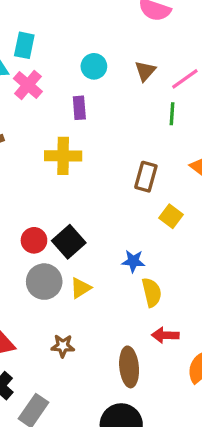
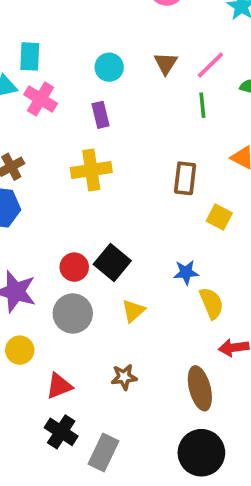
gray circle: (44, 282) -> (73, 313), moved

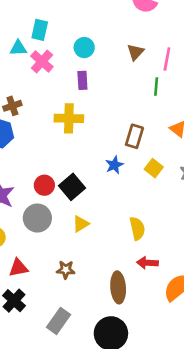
pink line: (210, 65) -> (167, 59), turned -45
cyan circle: (109, 67) -> (84, 48), moved
blue star: (186, 272) -> (114, 165), moved, turned -30
gray rectangle: (103, 453) -> (58, 321), moved

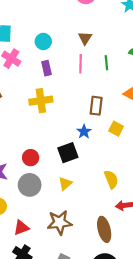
pink line: (167, 59) -> (81, 64), moved
black square: (72, 187) -> (68, 153), moved, turned 30
brown star: (66, 270) -> (60, 222), size x1.6

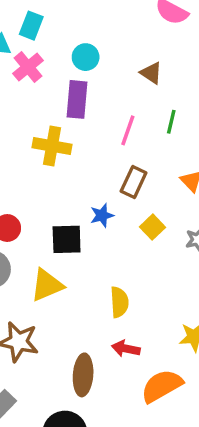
brown triangle: (85, 38) -> (151, 73), turned -48
pink line: (81, 64) -> (128, 130), moved
purple rectangle: (47, 68) -> (77, 99), size x1.5
yellow triangle: (65, 184) -> (47, 285), size x1.5

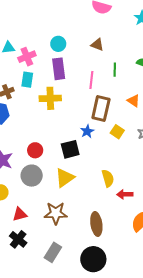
cyan rectangle: (31, 26) -> (27, 80), moved
pink cross: (28, 67) -> (27, 57), turned 30
brown rectangle: (134, 182) -> (101, 109), size x1.4
red arrow: (126, 349) -> (125, 194), moved

